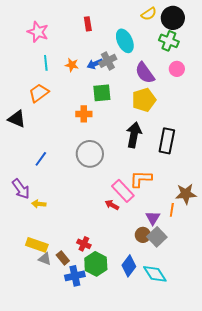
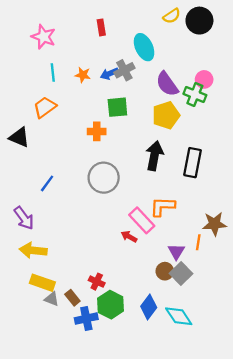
green cross: (169, 41) -> (195, 94), moved
yellow arrow: (39, 204) -> (33, 250), moved, size x1.6

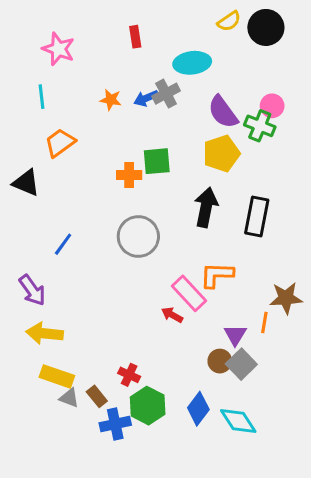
cyan ellipse: (144, 47) -> (192, 63), turned -72
cyan line: (53, 73) -> (42, 97), moved
green square: (117, 107) -> (157, 161), moved

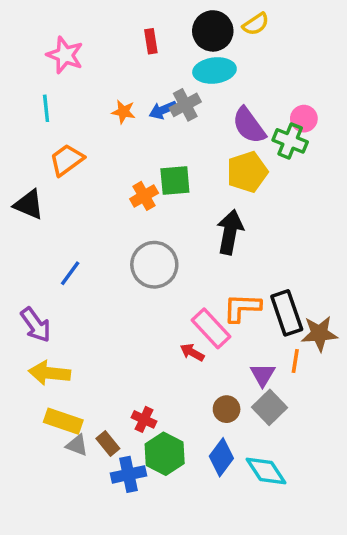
black circle: (266, 27) -> (213, 31), moved
orange cross: (129, 175) -> (144, 196), turned -30
black rectangle: (257, 217) -> (287, 313), moved, turned -30
brown circle: (220, 361) -> (227, 409), moved

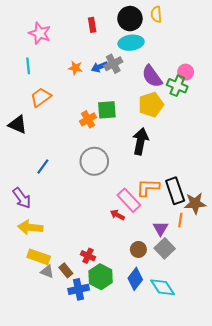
yellow semicircle: (256, 24) -> (156, 14), turned 119

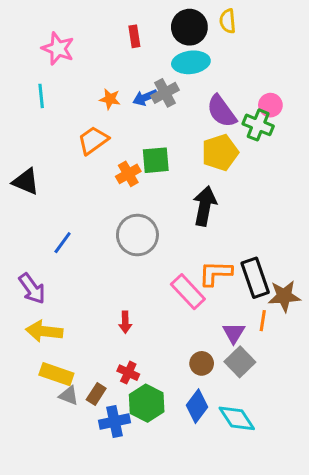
orange trapezoid: (41, 97) -> (93, 140), moved
red arrow: (117, 215) -> (125, 322), moved, turned -120
brown rectangle: (66, 270) -> (96, 394), turned 72

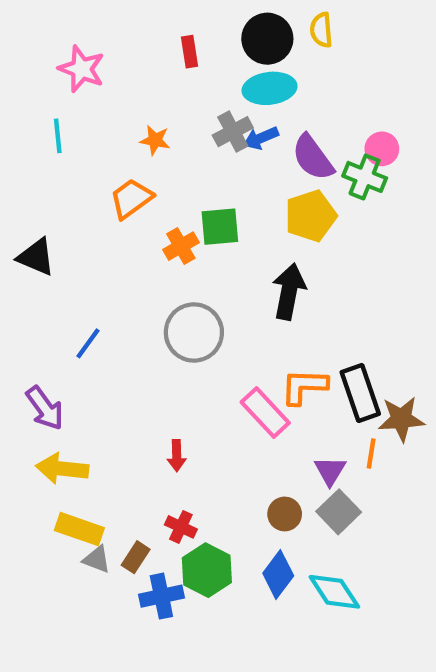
blue arrow: (145, 97) -> (261, 138), moved

